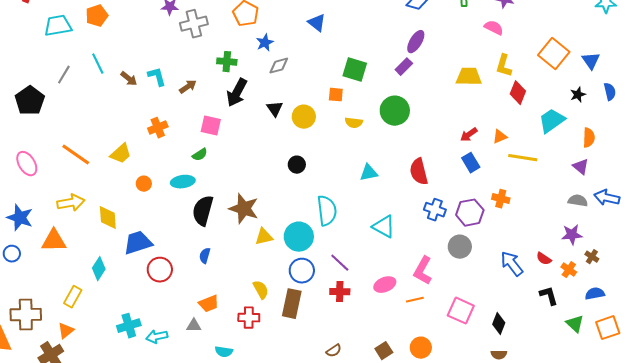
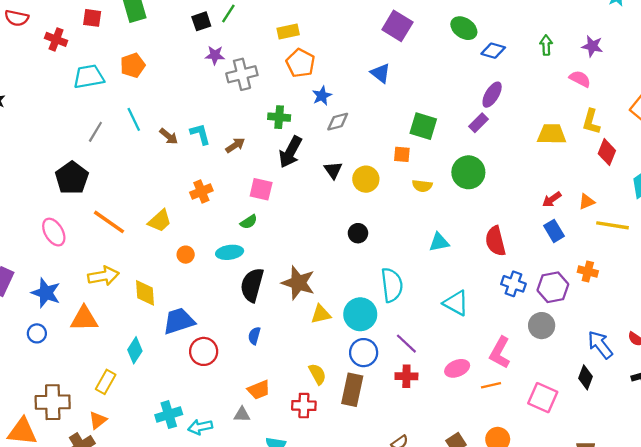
black pentagon: (30, 101) -> (72, 178), moved
black diamond: (499, 324) -> (586, 377), moved

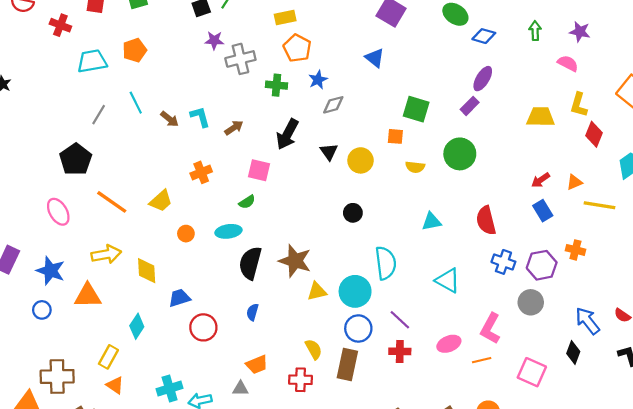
green cross: (279, 117) -> (276, 85), moved
blue trapezoid: (179, 321) -> (179, 298), size x0.7
orange triangle: (98, 420) -> (115, 385), moved, turned -48

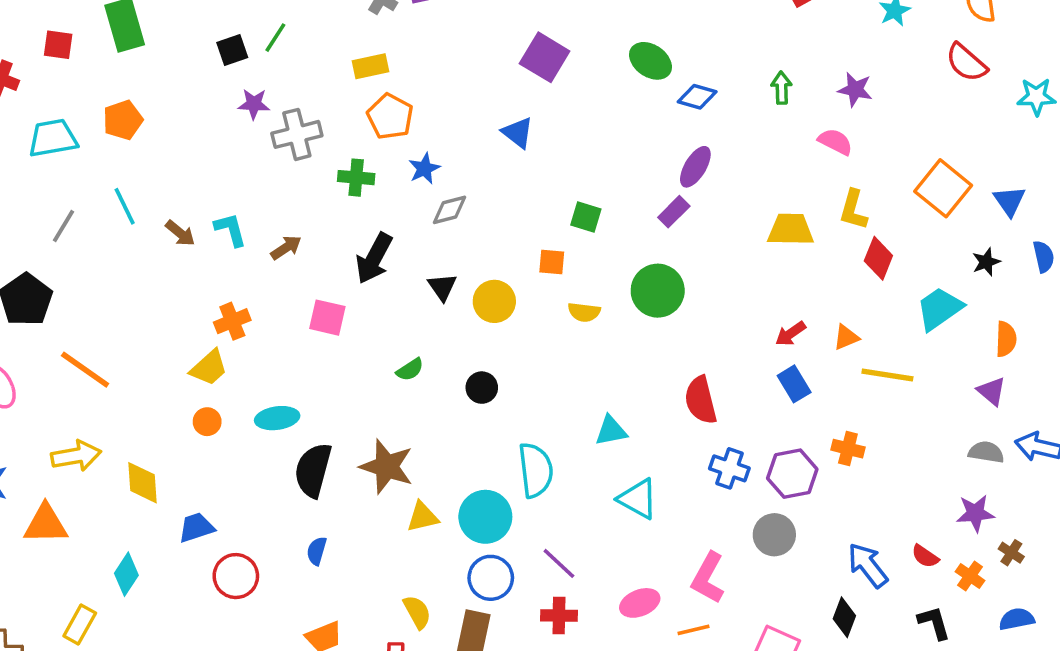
green square: (416, 109) -> (586, 217), size x0.7
yellow trapezoid: (161, 201) -> (209, 368), moved
green semicircle: (247, 202) -> (410, 370), moved
cyan triangle: (431, 222) -> (611, 431), moved

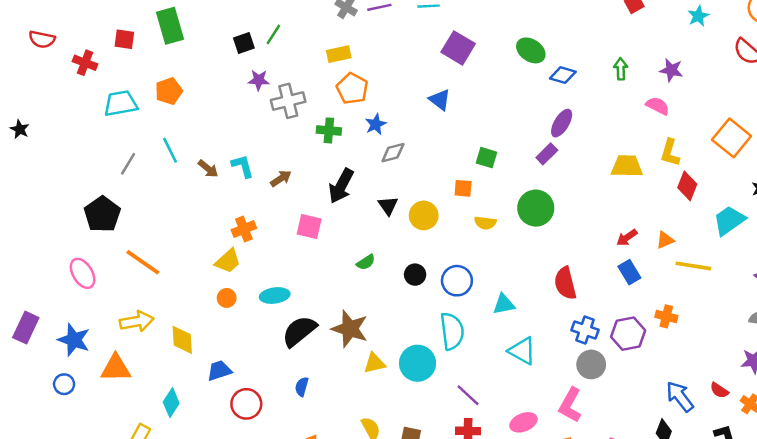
black semicircle: (313, 470) -> (299, 331), turned 36
gray circle: (774, 535) -> (591, 364), moved
blue circle: (491, 578) -> (457, 281), moved

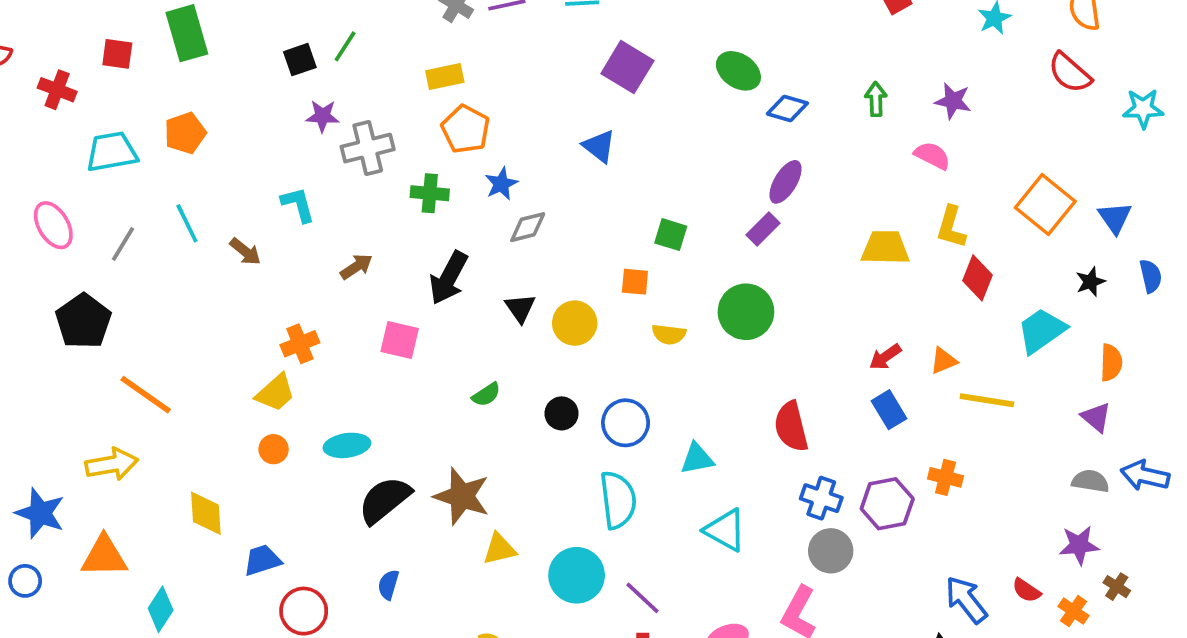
cyan L-shape: (243, 166) -> (298, 204), moved
pink ellipse: (83, 273) -> (53, 225), moved
yellow arrow: (137, 321) -> (112, 464), moved
cyan circle: (418, 363) -> (577, 575), moved
cyan diamond: (171, 403) -> (161, 609), moved

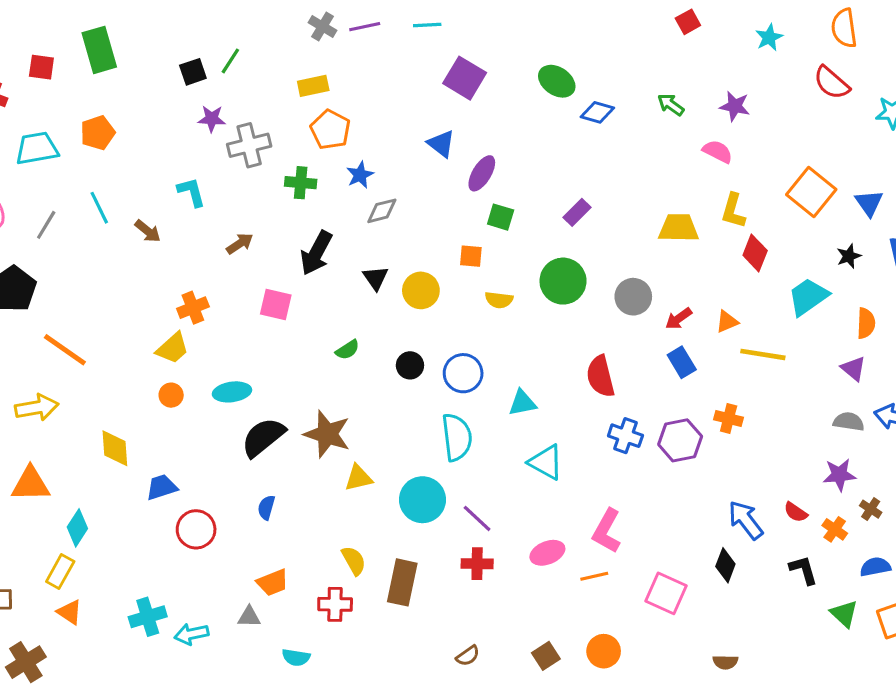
green arrow: (876, 99) -> (671, 105), turned -52
purple ellipse: (786, 182) -> (482, 173), moved
gray circle: (831, 551) -> (633, 297), moved

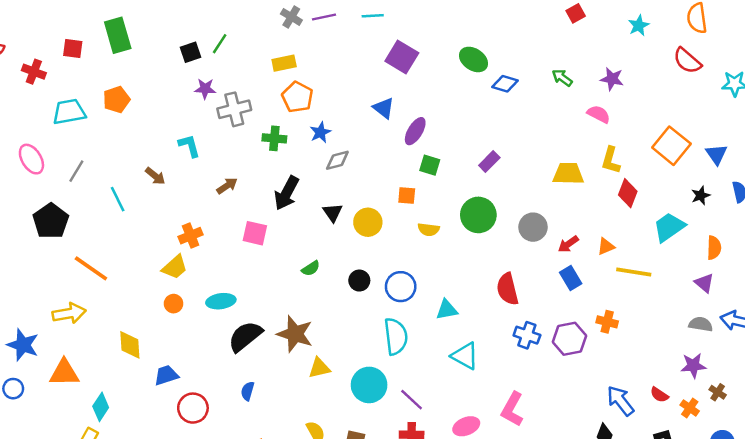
cyan line: (99, 208) -> (118, 199), moved

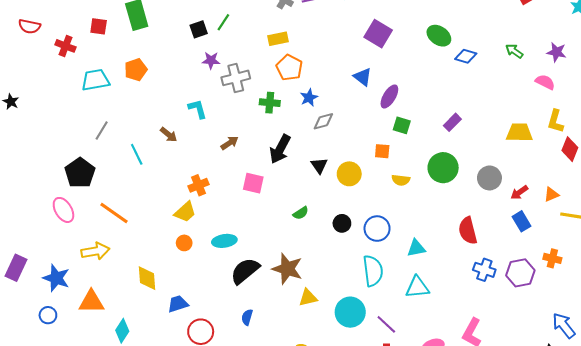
pink ellipse: (31, 159) -> (63, 210), moved
cyan triangle: (465, 356) -> (417, 287), moved, turned -35

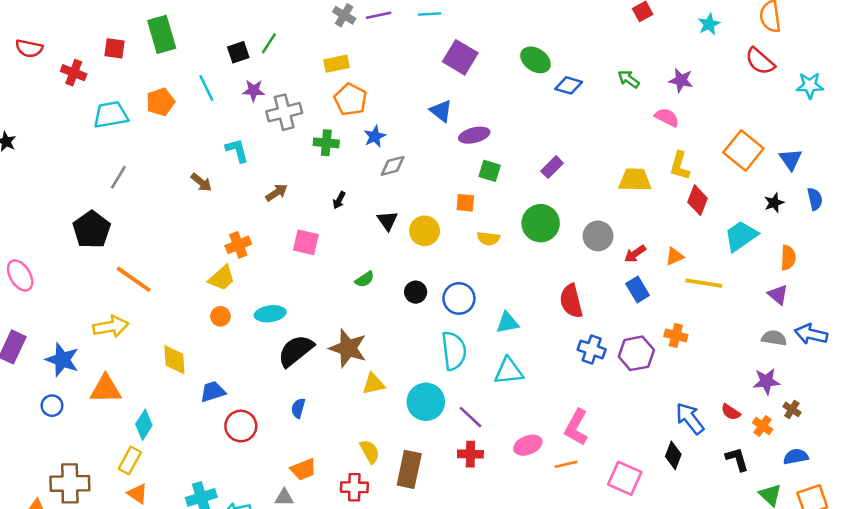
purple ellipse: (389, 96) -> (474, 135), turned 45
black arrow: (280, 149) -> (339, 200), size x0.5
cyan line: (137, 154) -> (206, 88), moved
pink ellipse: (63, 210) -> (20, 275), moved

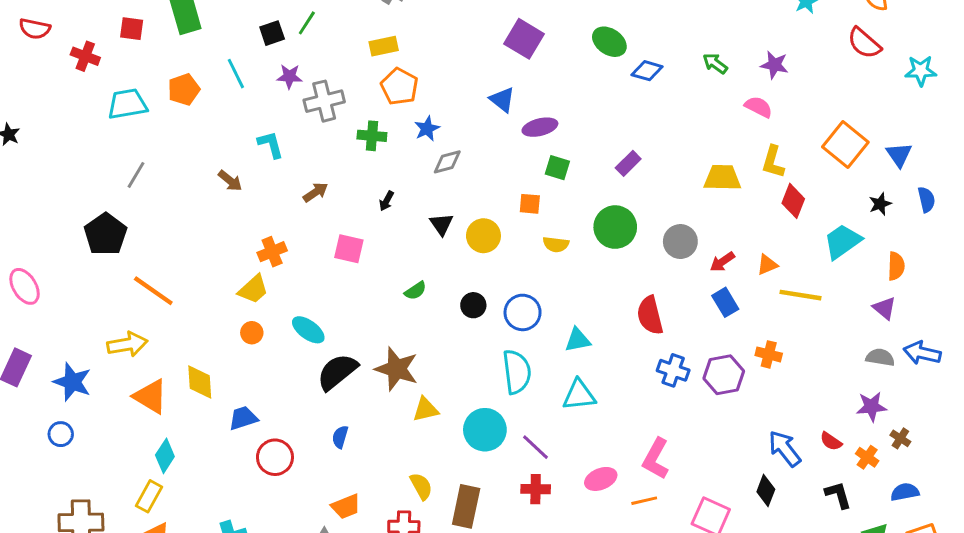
cyan ellipse: (270, 314) -> (308, 330), turned 44
orange triangle: (106, 389) -> (150, 396), moved, turned 32

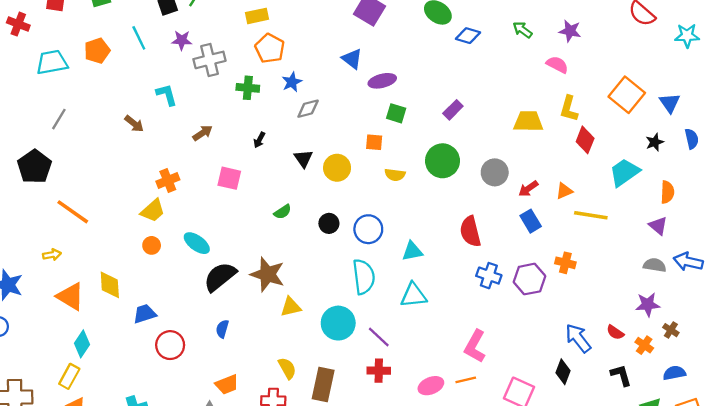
yellow arrow: (127, 344) -> (52, 255), size x0.6
pink ellipse: (601, 479) -> (431, 386), moved

